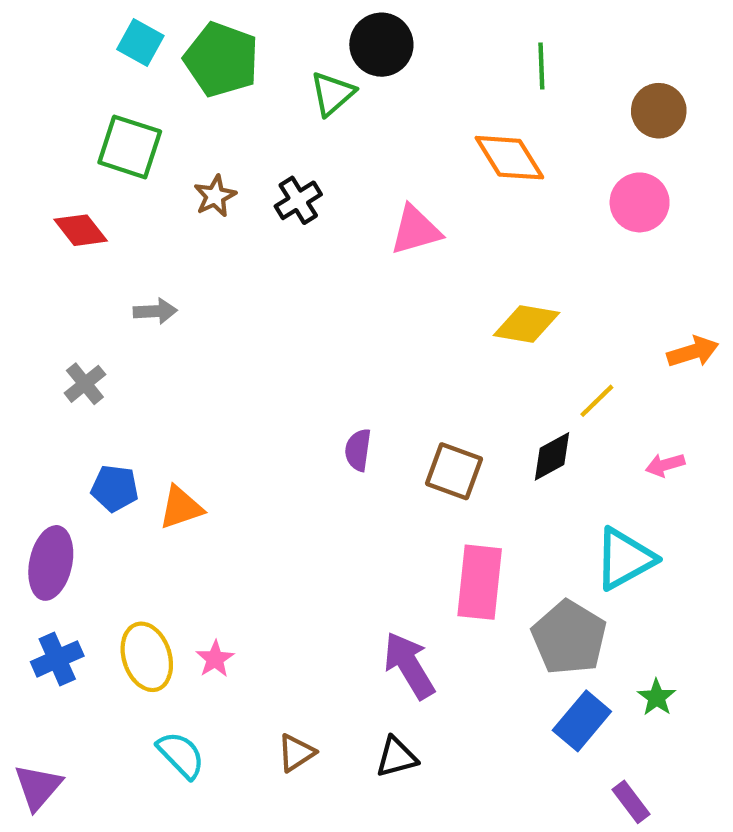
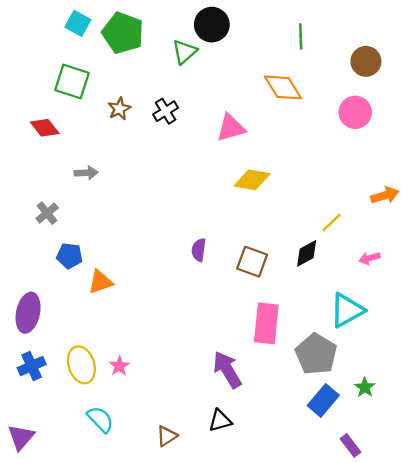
yellow diamond: (526, 324) -> (252, 180), moved
blue pentagon: (115, 488) -> (70, 256), moved
brown triangle: (296, 753) -> (167, 436), moved

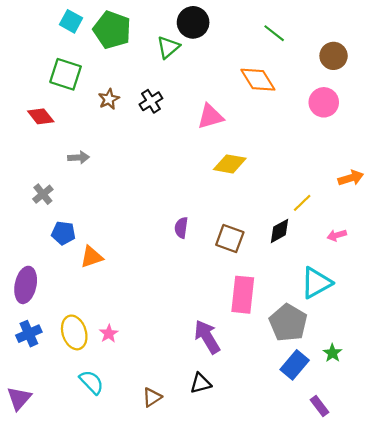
green line: (301, 36) -> (274, 33), turned -50

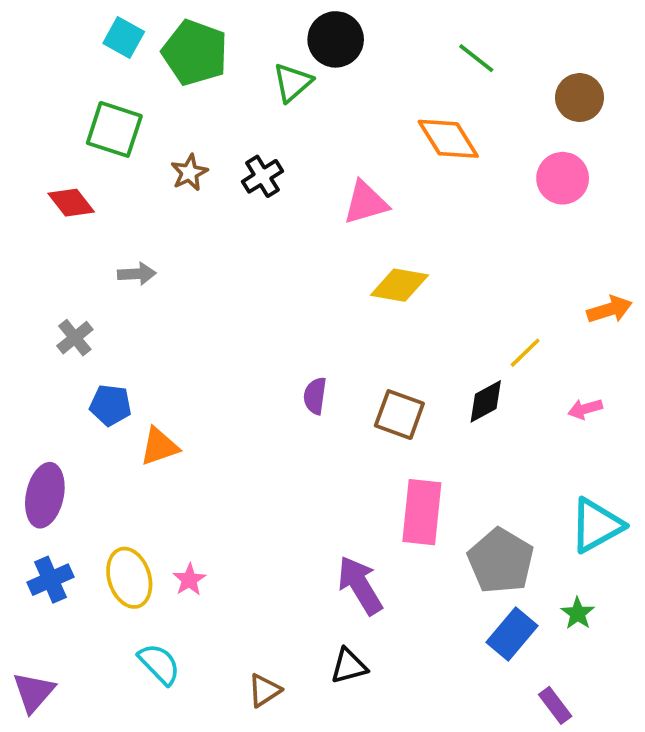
cyan triangle: (316, 283) -> (596, 525), moved

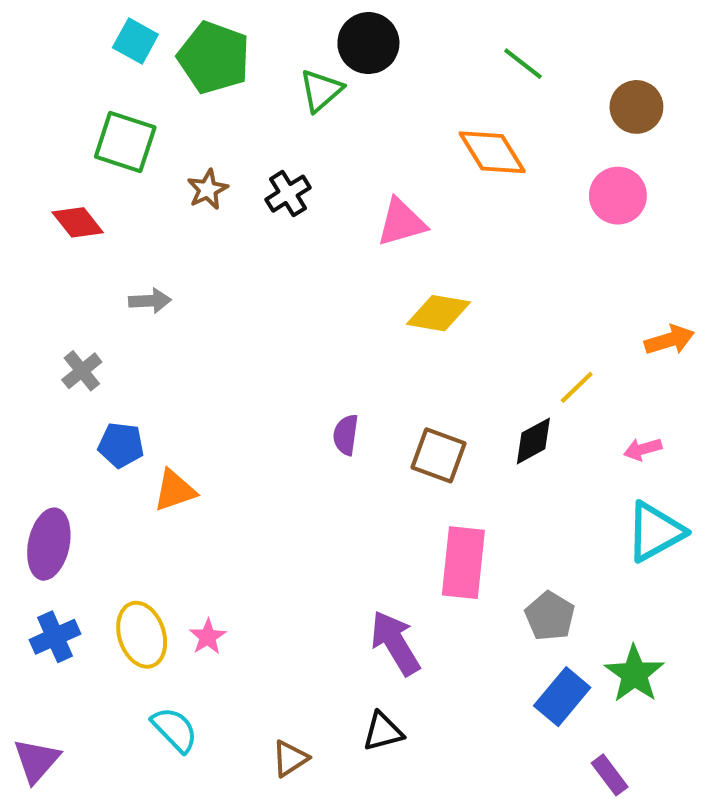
cyan triangle: (596, 525) -> (655, 532), moved
gray pentagon: (501, 561) -> (550, 616), size x0.7
green star: (578, 613) -> (634, 674), size x1.6

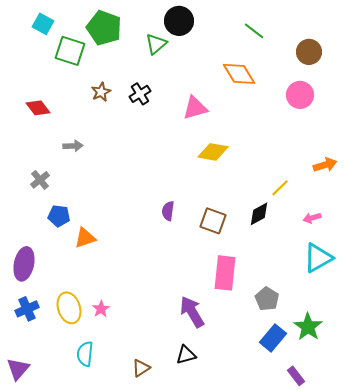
cyan square: (135, 41) -> (43, 24), moved
green square: (125, 142) -> (70, 51), moved
cyan semicircle: (175, 730) -> (85, 354), turned -130

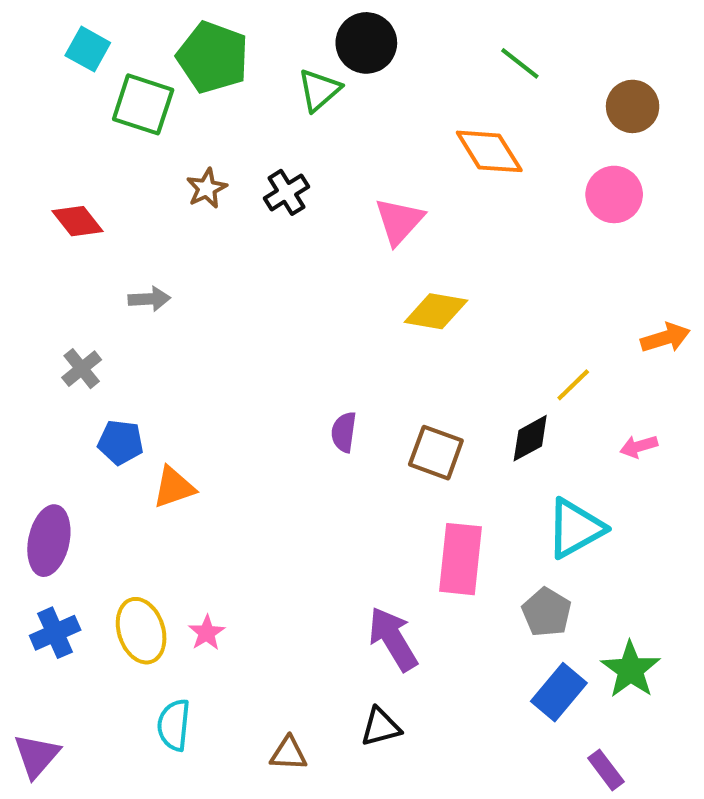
pink triangle: (195, 108) -> (399, 221), turned -32
cyan triangle: (318, 258) -> (575, 528), moved
brown triangle: (141, 368) -> (289, 754), turned 36

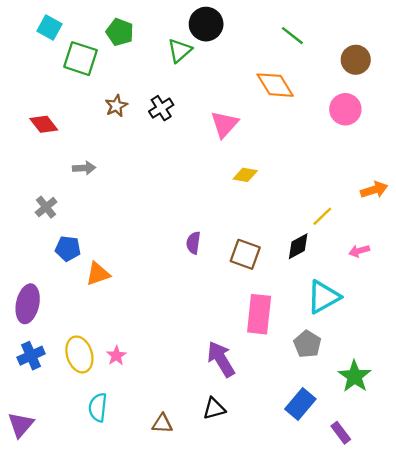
green pentagon: (213, 57) -> (120, 32), size x0.7
yellow diamond: (436, 311) -> (245, 175), size x0.7
blue rectangle: (559, 692) -> (300, 404), moved

